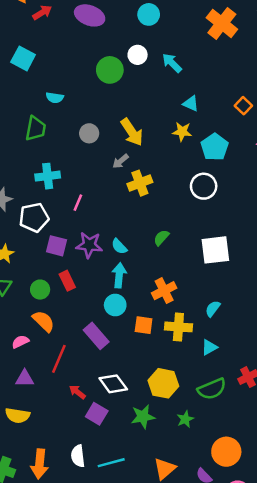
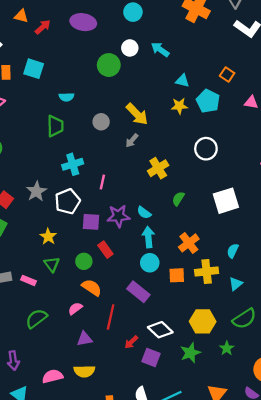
cyan pentagon: (215, 147) -> (208, 101), moved
yellow cross: (140, 183) -> (158, 168), moved
red arrow: (77, 392) -> (131, 342), turned -72

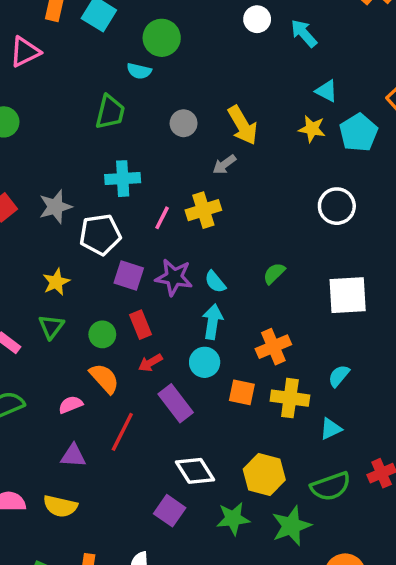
green circle: (109, 65) -> (162, 38), moved
yellow cross: (158, 168) -> (203, 210), moved
red arrow: (131, 342) -> (150, 363), moved
green star: (227, 348) -> (291, 526), size x1.6

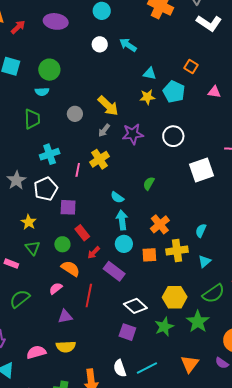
purple star: (174, 277) -> (133, 134), moved
white square: (348, 295) -> (202, 170), moved

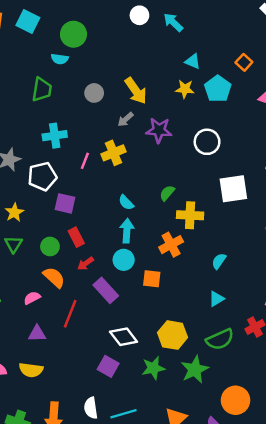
yellow cross: (177, 251) -> (190, 215), moved

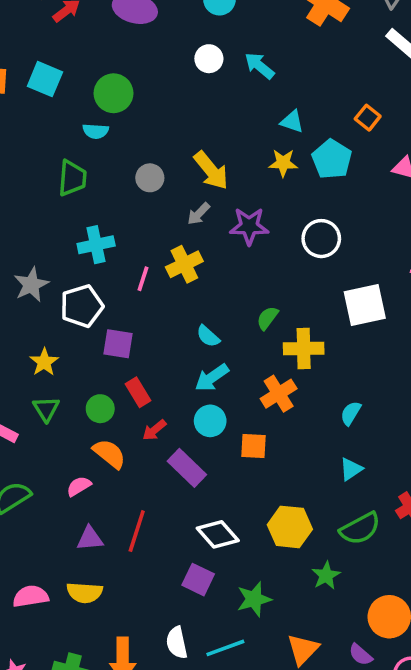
cyan arrow: (127, 231) -> (212, 378), turned -125
red line: (70, 314) -> (137, 531), moved
green star: (153, 368) -> (254, 599), moved
green star: (195, 369) -> (326, 575), size x0.7

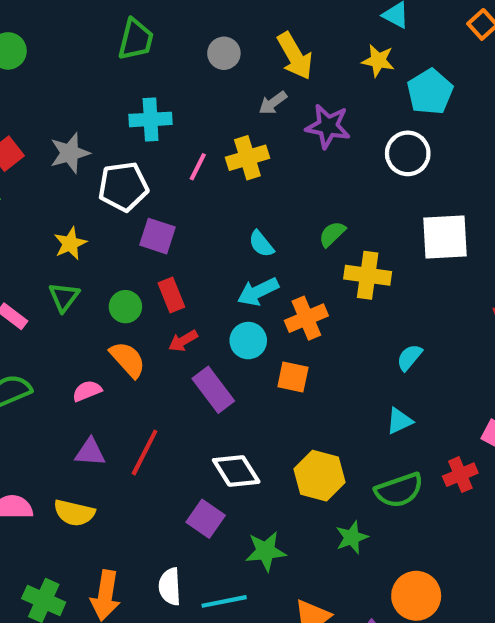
cyan pentagon: (332, 159) -> (430, 92), moved
orange cross: (279, 394) -> (306, 318), moved

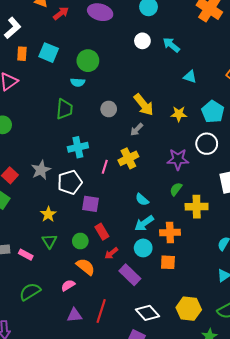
yellow star: (378, 61) -> (179, 114), moved
purple star: (328, 126) -> (178, 159), moved
orange cross: (306, 318) -> (170, 232), turned 30

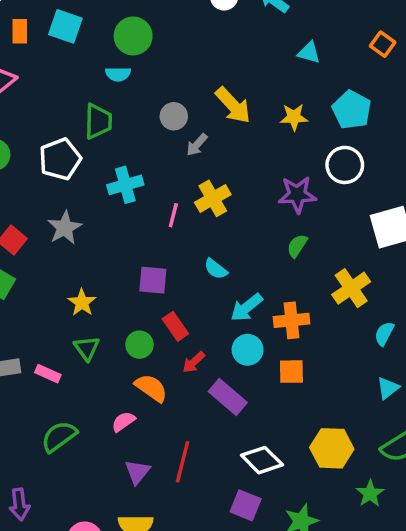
gray arrow: (137, 130) -> (197, 145), moved
white pentagon: (70, 182) -> (60, 159), moved
cyan semicircle: (142, 200) -> (216, 269), moved
yellow cross: (197, 207) -> (351, 288), moved, turned -30
purple triangle: (74, 315) -> (137, 472), turned -42

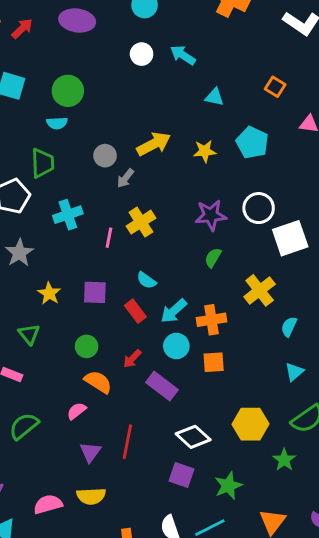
yellow arrow: (233, 105) -> (154, 144), turned -72
white circle: (345, 165) -> (259, 208), moved
yellow star: (82, 303) -> (49, 293), moved
red rectangle: (175, 326) -> (135, 311), moved
green triangle: (87, 348) -> (29, 334), moved

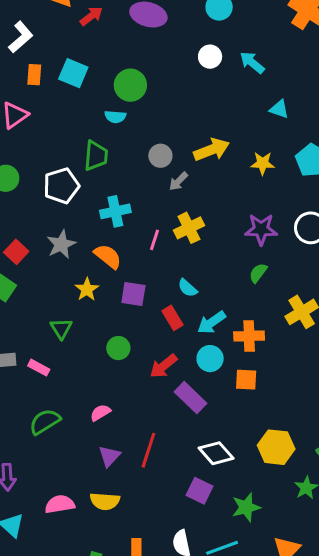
red arrow: (132, 359) -> (163, 366), size x1.4
orange semicircle: (98, 382) -> (108, 256), moved

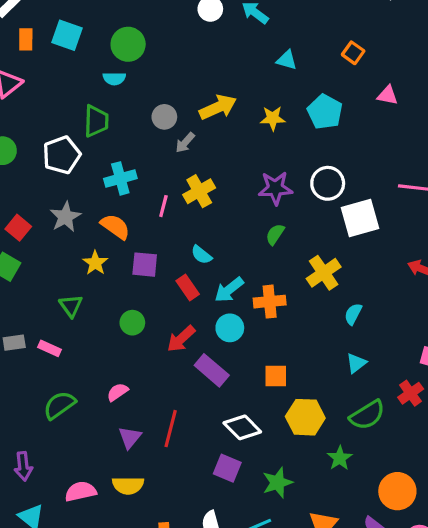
orange square: (246, 380) -> (276, 376), moved

